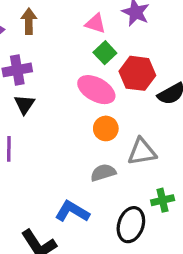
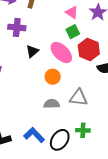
black triangle: (24, 104) -> (32, 51), moved
orange circle: (106, 128) -> (53, 77), moved
blue L-shape: (72, 211) -> (34, 135), moved

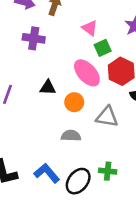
pink triangle: (72, 12) -> (90, 28), moved
black triangle: (32, 51) -> (48, 87), moved, turned 40
gray triangle: (78, 98) -> (107, 117), moved

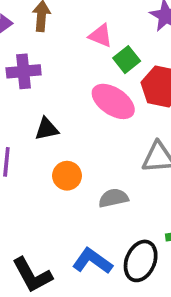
black triangle: (48, 87) -> (47, 129), moved
orange circle: (74, 102) -> (67, 176), moved

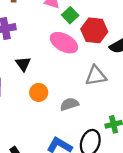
black triangle: (47, 129) -> (23, 64), turned -49

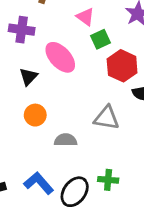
pink ellipse: (64, 43) -> (60, 57), moved

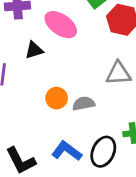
black triangle: (28, 77) -> (34, 50), turned 42
orange circle: (35, 115) -> (57, 98), moved

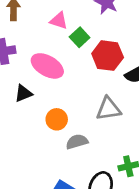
orange circle: (57, 98) -> (57, 119), moved

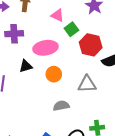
pink ellipse: (47, 66) -> (45, 48), turned -45
orange circle: (57, 119) -> (54, 74), moved

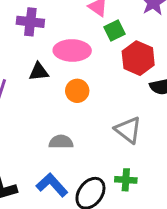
gray triangle: (87, 84) -> (128, 130), moved, turned 30
gray semicircle: (61, 106) -> (61, 142), moved

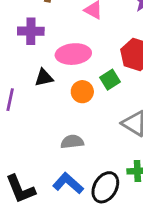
green square: (115, 30) -> (110, 80), moved

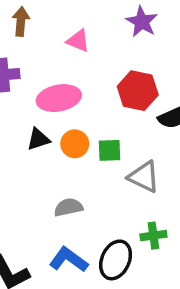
black triangle: (44, 78) -> (38, 139), moved
green square: (110, 80) -> (109, 150), moved, turned 36

